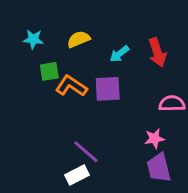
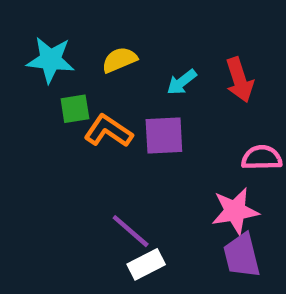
cyan star: (33, 39) -> (50, 60), size x1.5
pink star: (154, 139) -> (235, 211), size x1.5
white rectangle: (77, 175) -> (146, 264), moved

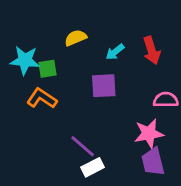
cyan star: (50, 60) -> (25, 60), moved
orange L-shape: (108, 131) -> (42, 98), moved

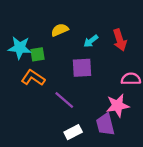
purple line: (83, 146) -> (64, 100), moved
purple trapezoid: (153, 162) -> (105, 124), moved

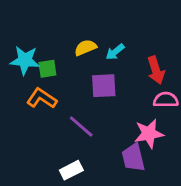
yellow semicircle: (60, 30) -> (85, 48), moved
red arrow: (120, 40) -> (156, 70), moved
white rectangle: (73, 132) -> (71, 170), moved

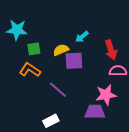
yellow semicircle: (85, 48) -> (61, 50), moved
cyan star: (25, 60) -> (17, 30), moved
purple trapezoid: (133, 158) -> (95, 112), turned 105

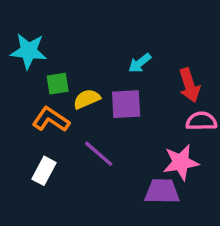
yellow semicircle: (61, 50) -> (87, 99), moved
white rectangle: (51, 121) -> (44, 171), moved, turned -35

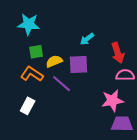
cyan star: (29, 51) -> (29, 24), moved
purple line: (99, 154) -> (62, 84), moved
purple trapezoid: (162, 191) -> (122, 124), moved

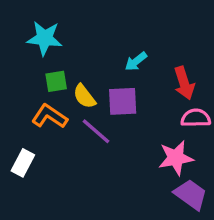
yellow semicircle: (54, 61) -> (84, 96), turned -105
white rectangle: (28, 106) -> (23, 163), moved
purple trapezoid: (122, 124) -> (191, 194), turned 35

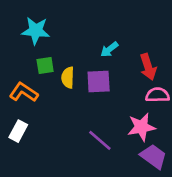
yellow semicircle: (84, 96) -> (68, 78), turned 40
orange L-shape: (50, 116) -> (24, 92), moved
purple line: (96, 131) -> (100, 140), moved

